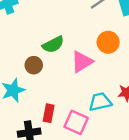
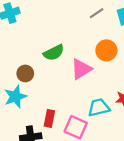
brown circle: (34, 65) -> (25, 73), moved

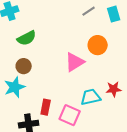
green semicircle: (54, 53) -> (27, 38), moved

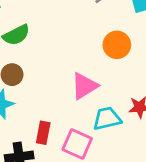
pink triangle: (75, 62) -> (84, 86), moved

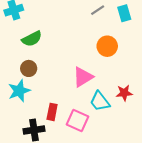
cyan trapezoid: (107, 119) -> (100, 101), turned -115

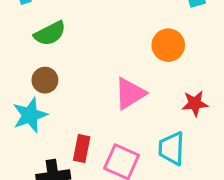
red star: (124, 93) -> (195, 103), moved
cyan trapezoid: (100, 101) -> (172, 148), moved, turned 40

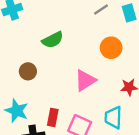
green semicircle: (50, 33) -> (53, 40), moved
cyan star: (30, 115) -> (17, 111), moved, turned -30

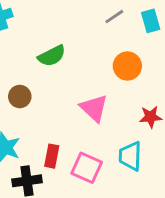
pink triangle: (85, 80) -> (94, 108), turned -45

